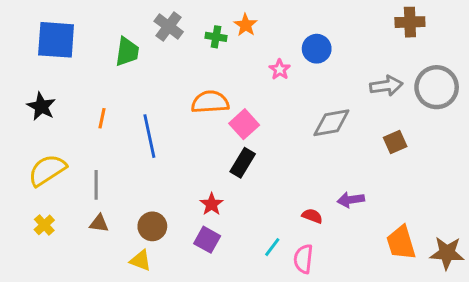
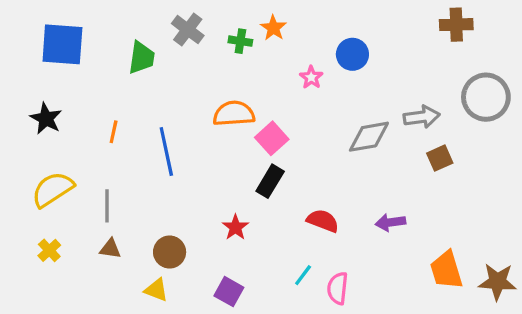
gray arrow: (386, 86) -> (422, 117), moved
red semicircle: (312, 216) -> (323, 221), moved, size x1.4
purple square: (207, 240) -> (229, 292), moved

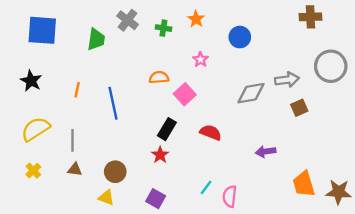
orange star: (273, 28) -> (196, 19), moved
pink star: (311, 77) -> (201, 59), moved
orange semicircle: (234, 114) -> (159, 77), size x0.7
black rectangle: (270, 181) -> (167, 129), moved
red semicircle: (323, 221) -> (211, 132), moved

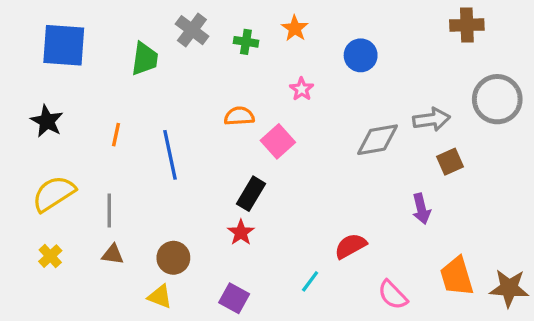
red semicircle: (211, 132) -> (350, 246), moved, turned -50
purple arrow: (266, 152) -> (421, 209), moved, turned -96
pink semicircle: (230, 196) -> (393, 295), moved, turned -50

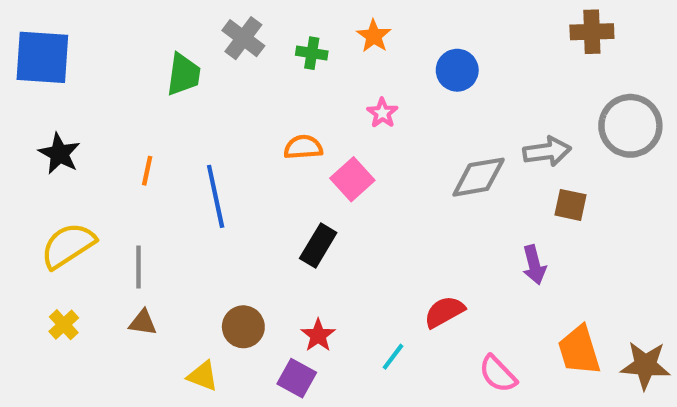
blue square: (64, 45) -> (42, 57), moved
brown square: (450, 162) -> (571, 205), turned 36
red star: (241, 232) -> (318, 335), moved
brown circle: (173, 258) -> (243, 327), moved

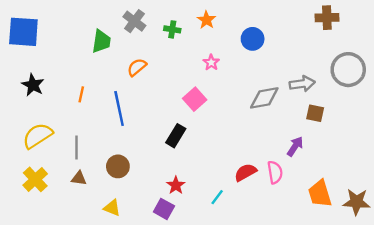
orange semicircle: (303, 147) -> (137, 67), moved, turned -36
purple arrow: (534, 265) -> (295, 146), turned -132
yellow cross: (64, 325) -> (35, 179), size x1.5
brown circle: (243, 327) -> (118, 166), moved
pink semicircle: (498, 374) -> (275, 172), moved, turned -145

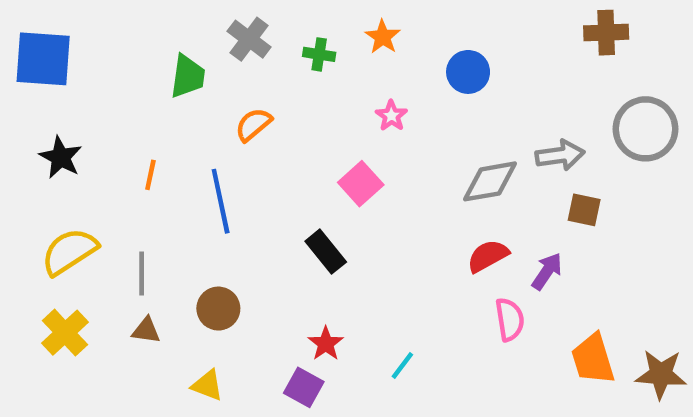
black rectangle: (176, 136) -> (326, 252), turned -70
red semicircle: (245, 172) -> (488, 256), moved

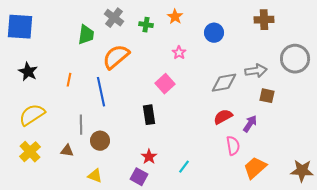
brown cross: (606, 33) -> (264, 20), moved
orange semicircle: (253, 125) -> (116, 57), size x1.6
black rectangle: (326, 252) -> (149, 115), turned 30
gray line: (142, 273) -> (81, 125), moved
orange trapezoid: (593, 359) -> (255, 168), moved, turned 65

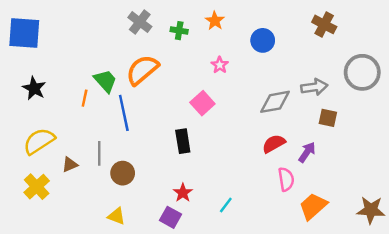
brown cross: (264, 20) -> (324, 24), turned 30
green trapezoid: (86, 35) -> (105, 81), moved, turned -50
brown triangle: (67, 151) -> (70, 165), moved, turned -32

